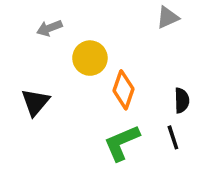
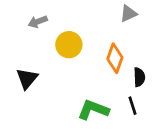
orange diamond: (123, 90) -> (115, 58), moved
green L-shape: (122, 143) -> (93, 110), turned 44

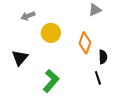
green L-shape: (93, 110) -> (51, 81), moved, turned 110

